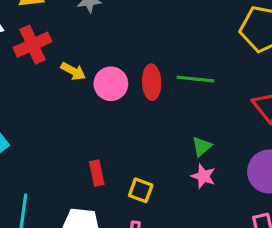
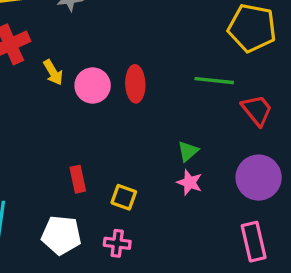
yellow arrow: (73, 71) -> (53, 72), turned 30
green line: (196, 79) -> (214, 81), moved

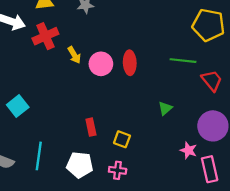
pink star: (190, 182) -> (189, 150), moved

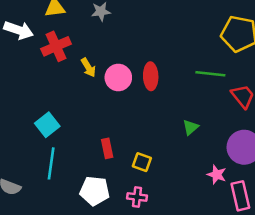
cyan square: (18, 106) -> (47, 125), moved
cyan line: (39, 156) -> (51, 163), moved

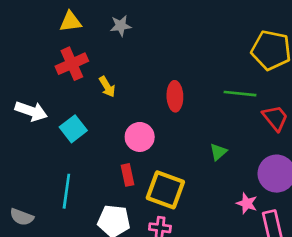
white arrow: (19, 30) -> (31, 111), moved
pink circle: (118, 77) -> (140, 137), moved
cyan square: (47, 125) -> (73, 129), moved
yellow square: (142, 162) -> (165, 190), size x1.8

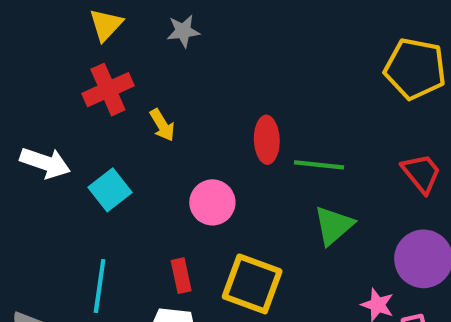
yellow triangle: (71, 22) -> (106, 25), turned -40
green line: (240, 94) -> (319, 165), moved
green triangle: (218, 152) -> (334, 225), size x1.5
red rectangle: (127, 175) -> (181, 276), moved

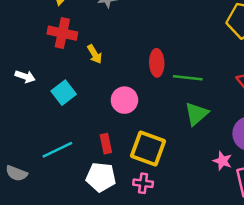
red cross: (108, 90) -> (62, 33), turned 36
white arrow: (45, 163) -> (25, 77), size x0.7
cyan line: (100, 286) -> (57, 150), turned 56

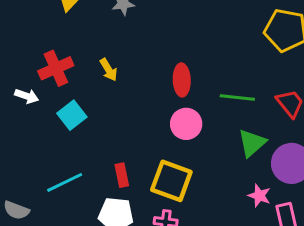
red cross: (62, 33) -> (56, 68), moved, turned -36
green line: (188, 78) -> (237, 98), moved
pink circle: (124, 100) -> (186, 124), moved
green triangle: (196, 114) -> (252, 143), moved

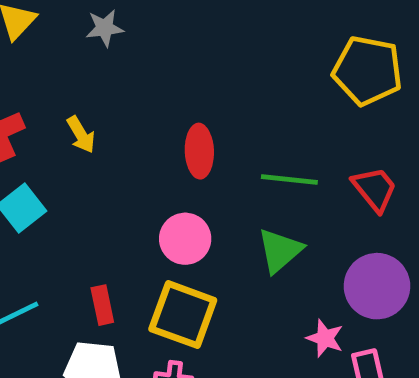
pink circle: (186, 124) -> (185, 239), moved
green triangle: (252, 143) -> (280, 251), moved

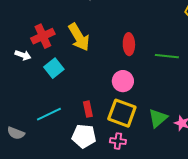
yellow arrow: (81, 135) -> (79, 37), size x1.8
green triangle: (280, 251) -> (158, 118), moved

